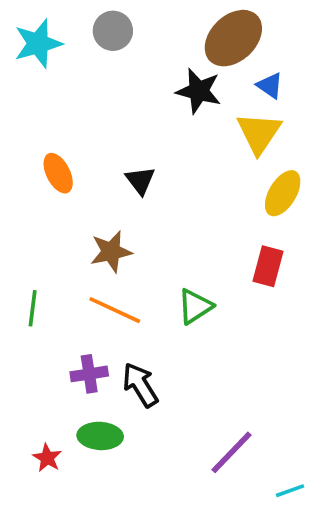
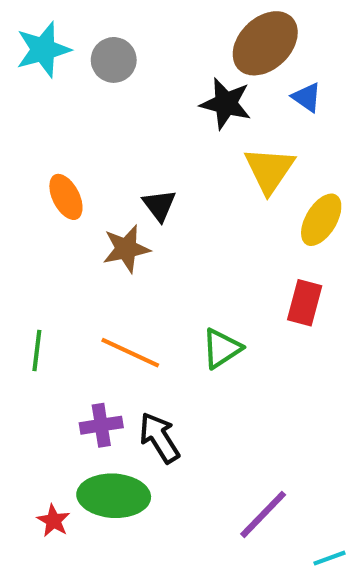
gray circle: (113, 31) -> (114, 60), moved
yellow triangle: (259, 133) -> (269, 170), moved
brown star: (111, 252) -> (126, 249), moved
green ellipse: (100, 436) -> (114, 496), size x1.4

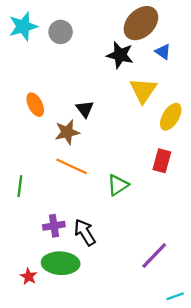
orange line: (130, 353) -> (72, 166), moved
purple line: (263, 514) -> (154, 255), moved

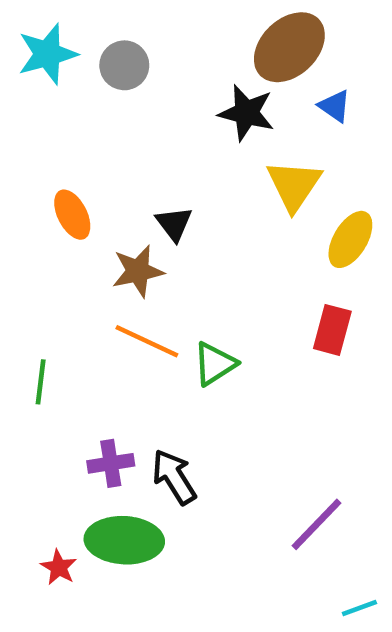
green triangle: (118, 185) -> (215, 364), moved

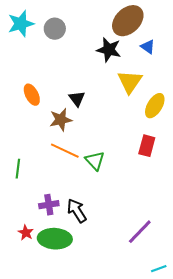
green triangle: (215, 364) -> (95, 161), turned -40
red star: (59, 567) -> (26, 233), moved

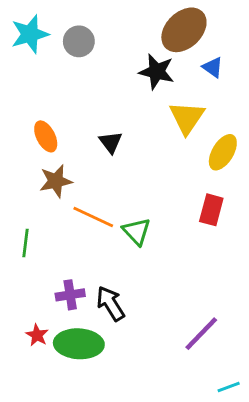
brown star: (61, 120) -> (56, 181), moved

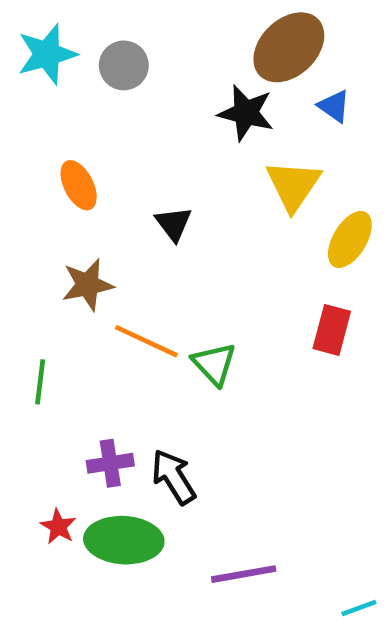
orange ellipse: (46, 136) -> (79, 185), moved
purple line: (201, 334) -> (244, 574), moved, turned 36

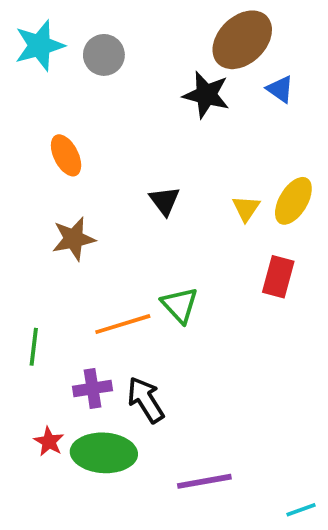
yellow triangle: (293, 185) -> (246, 208), moved, size x0.6
black triangle: (174, 224) -> (165, 201), moved
orange line: (146, 341) -> (123, 324), moved, turned -42
green line: (40, 382) -> (34, 347), moved

